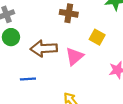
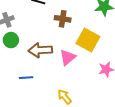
yellow square: (97, 37) -> (88, 40), size x1.6

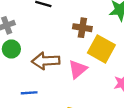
brown cross: (63, 19) -> (82, 28), moved

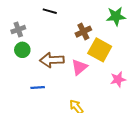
brown cross: (82, 28) -> (83, 32), turned -35

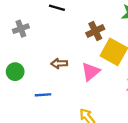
green circle: (22, 50) -> (15, 72), moved
brown arrow: (52, 60) -> (59, 63), size x0.6

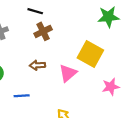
brown cross: (95, 31) -> (43, 31), moved

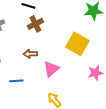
pink triangle: (68, 73) -> (51, 69), moved

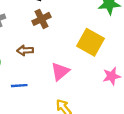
brown arrow: (30, 54) -> (25, 50), moved

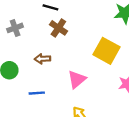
brown cross: (41, 19) -> (58, 28), turned -30

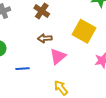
brown arrow: (42, 59) -> (45, 38), moved

